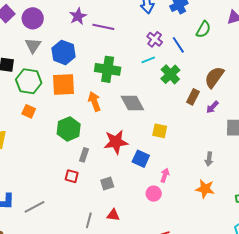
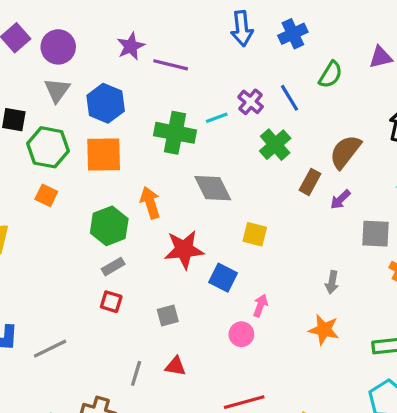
purple cross: (155, 39) -> (251, 102), moved
cyan line: (148, 60) -> (217, 118), moved
orange arrow: (94, 102) -> (150, 203), moved
gray rectangle: (84, 155) -> (113, 267), moved, turned 40

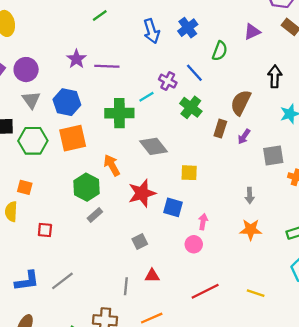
orange square: (46, 195) -> (25, 187), moved
red square: (111, 302) -> (45, 230), moved

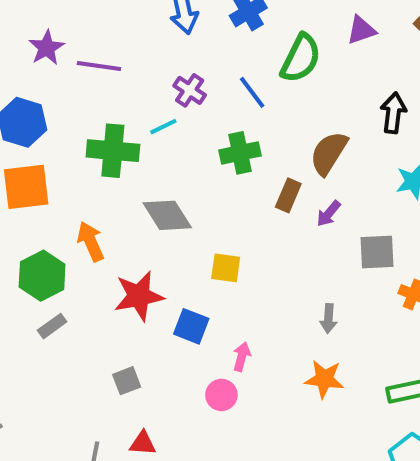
green semicircle: (220, 51) -> (301, 58), size x1.4
purple cross: (168, 81) -> (190, 90), moved
green cross: (191, 107) -> (240, 153), turned 35

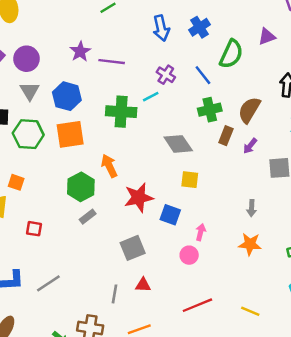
green cross: (240, 153) -> (210, 110), moved
gray diamond: (167, 215) -> (178, 144), moved
gray square: (127, 381) -> (133, 248), size x1.5

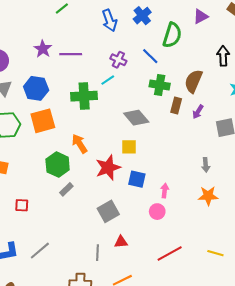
green cross: (210, 110) -> (160, 85), turned 30
yellow square: (190, 180) -> (129, 147), moved

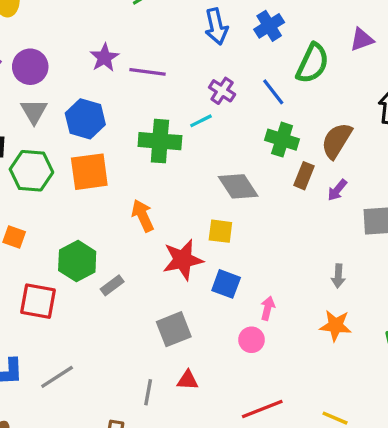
green hexagon: (58, 165) -> (77, 261), moved
red square: (22, 205) -> (38, 301), size x1.6

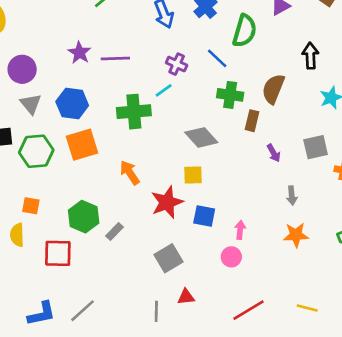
purple arrow: (337, 190) -> (274, 153), moved, turned -60

